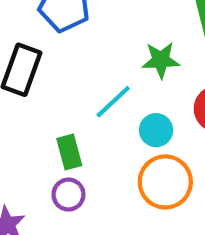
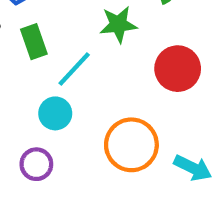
cyan circle: (156, 130) -> (55, 113), moved
green rectangle: (69, 152) -> (34, 42), moved

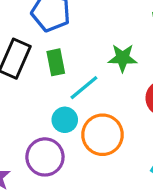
orange circle: (131, 145) -> (103, 135), moved
purple circle: (36, 164) -> (45, 157), size x1.5

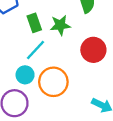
green rectangle: (56, 62) -> (34, 23), moved

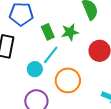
cyan circle: (25, 75) -> (35, 69), moved

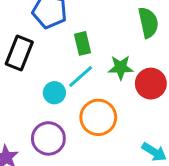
green star: (70, 32) -> (121, 68), moved

